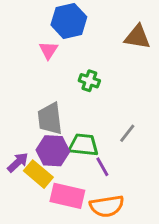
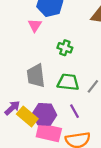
green trapezoid: (83, 145) -> (68, 82), moved
purple hexagon: (53, 151) -> (44, 114), moved

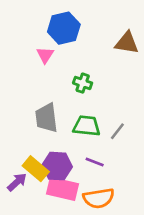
purple arrow: (12, 108) -> (17, 182), moved
purple line: (75, 111) -> (95, 162), turned -40

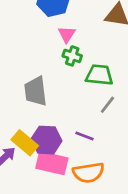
pink triangle: (45, 55) -> (67, 34), moved
green trapezoid: (87, 126) -> (99, 75), moved

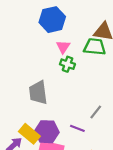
green trapezoid: (99, 75) -> (95, 47), moved
gray line: (107, 105) -> (96, 112), moved

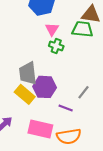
purple hexagon: (47, 132) -> (45, 87), moved
yellow rectangle: (29, 134) -> (25, 94), moved

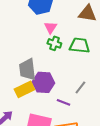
green trapezoid: (82, 29) -> (79, 45), moved
yellow rectangle: (25, 94) -> (24, 89), turned -66

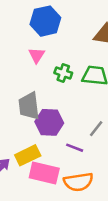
pink triangle: (50, 27) -> (37, 55), moved
yellow rectangle: (24, 89) -> (28, 155), moved

